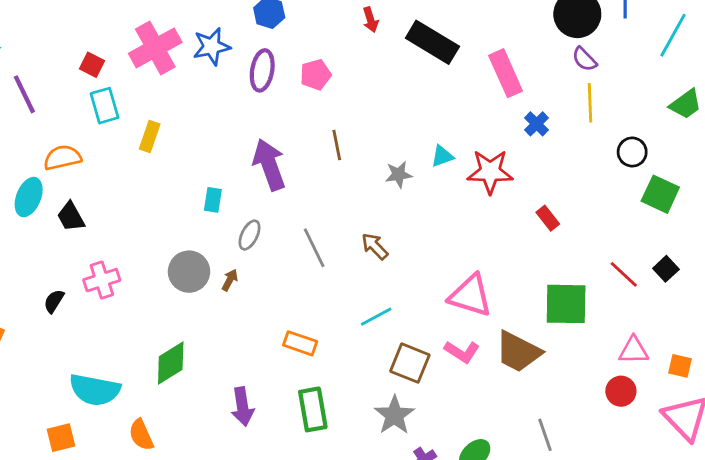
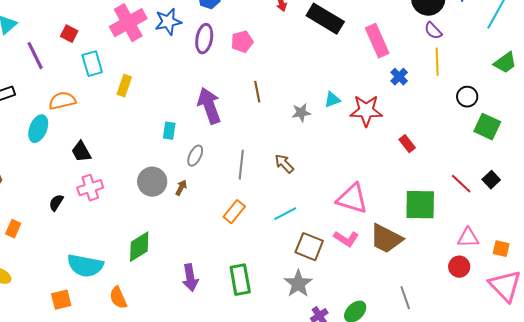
red square: (92, 65) -> (69, 34), moved
black trapezoid: (71, 217) -> (81, 152), moved
gray line: (314, 248) -> (241, 165), turned 32
orange rectangle: (300, 343) -> (234, 212), moved, turned -70

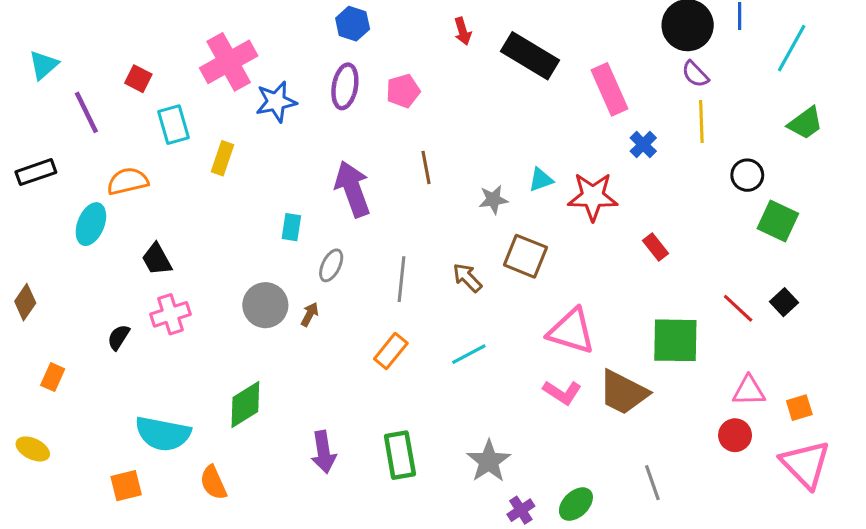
blue star: (168, 22) -> (276, 102), moved
brown square: (309, 247) -> (525, 256), moved
orange square: (501, 249) -> (799, 408), turned -30

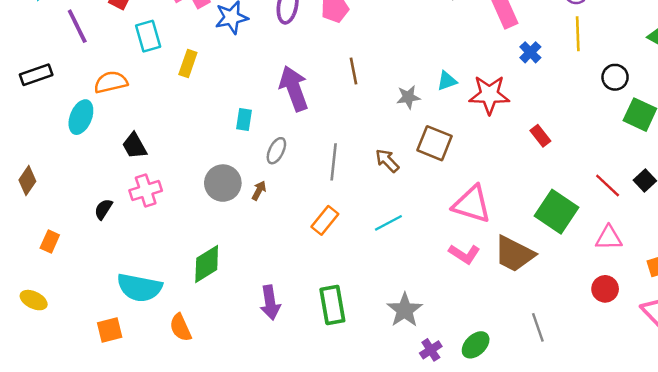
green square: (675, 340) -> (557, 212), turned 33
pink triangle: (749, 391) -> (609, 238), moved

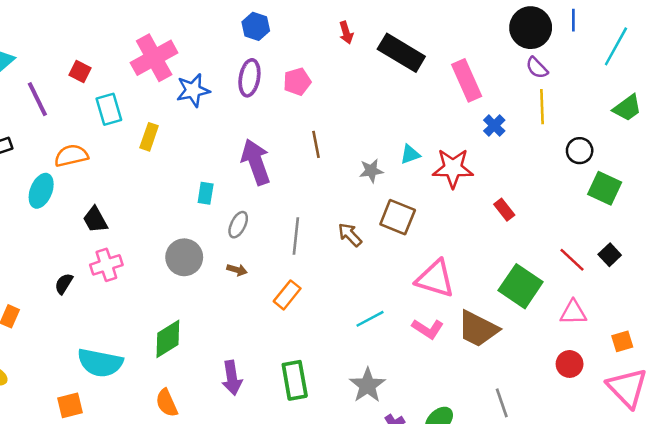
brown arrow: (259, 191) -> (237, 270), moved, turned 78
cyan line: (388, 223) -> (370, 319), moved
orange semicircle: (181, 327) -> (167, 403), moved

